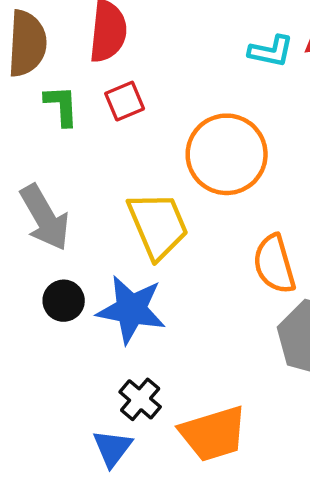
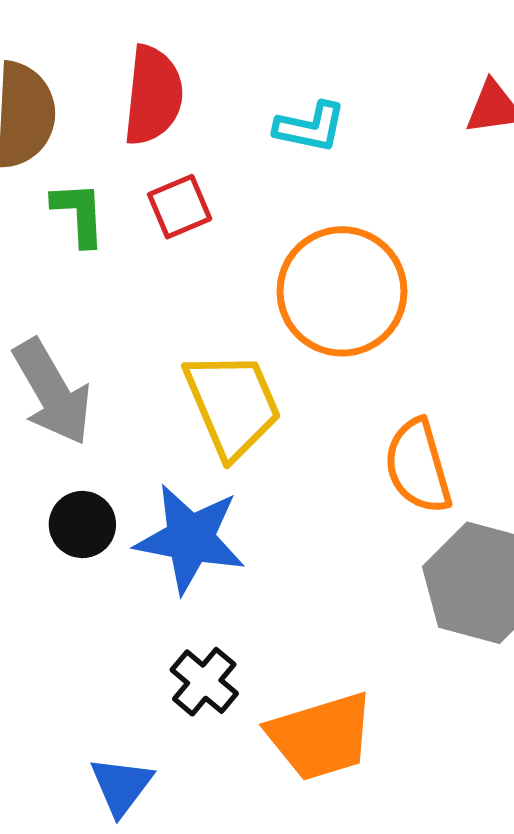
cyan L-shape: (271, 51) -> (310, 127), moved
blue triangle: (112, 448) -> (121, 786), moved

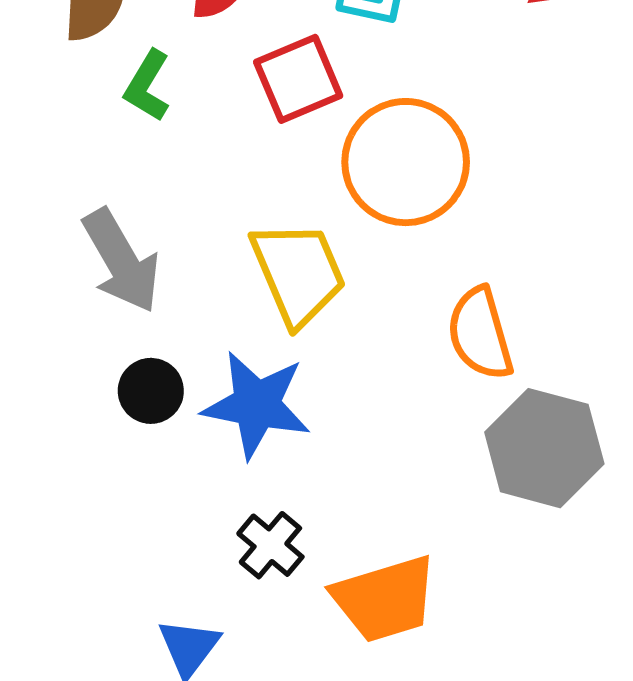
red square: (180, 207) -> (298, 79), moved, size x1.4
green L-shape: (79, 214) -> (147, 86), turned -146

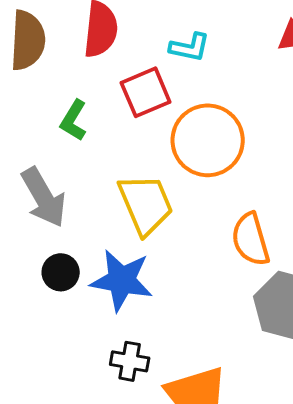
green L-shape: (147, 86) -> (74, 120), moved
black cross: (270, 545) -> (130, 361), turned -30

